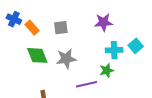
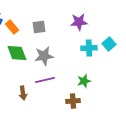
green star: (107, 70) -> (84, 81), moved
purple line: (86, 84) -> (45, 80), moved

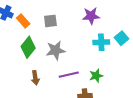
green diamond: (17, 53) -> (28, 47), turned 60
purple line: (45, 80) -> (69, 75), moved
brown arrow: (23, 93) -> (35, 78), moved

